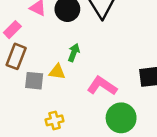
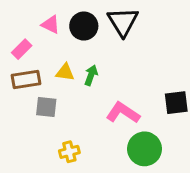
brown rectangle: (16, 56) -> (26, 80), turned 60
yellow triangle: (57, 72) -> (65, 72), moved

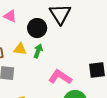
black circle: (84, 26) -> (37, 28), moved

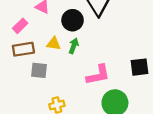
pink L-shape: (60, 77) -> (98, 75), turned 135

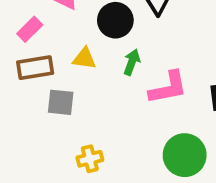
green arrow: (74, 46) -> (132, 62), moved
pink L-shape: (98, 75) -> (168, 88), moved

